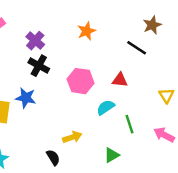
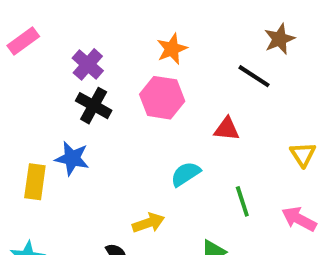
pink hexagon: (81, 81) -> (162, 98), moved
cyan semicircle: (106, 107) -> (186, 174), moved

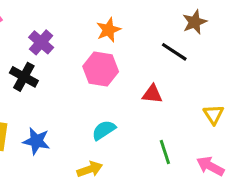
black cross: (94, 106) -> (24, 77), moved
blue star: (72, 158) -> (36, 141), moved
cyan semicircle: (186, 174) -> (104, 130), moved

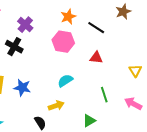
black line: (174, 52) -> (96, 28), moved

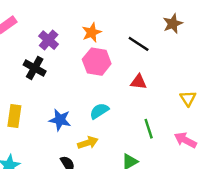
orange star: (68, 17) -> (92, 32), moved
blue star: (22, 88) -> (60, 120), moved

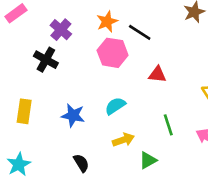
black line: (139, 44) -> (140, 32), moved
yellow arrow: (88, 143) -> (123, 140), moved

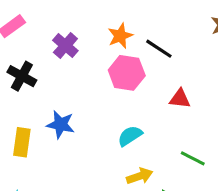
black cross: (46, 60) -> (22, 76), moved
blue star: (73, 115) -> (61, 124), moved
green line: (168, 125) -> (193, 158), turned -45

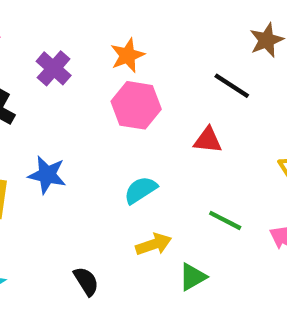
black line: (159, 49) -> (232, 86), moved

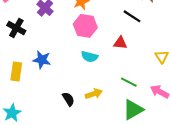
cyan semicircle: (141, 190) -> (90, 57), moved, turned -133
green triangle: (193, 277) -> (133, 110), moved, size x1.5
black semicircle: (86, 281) -> (68, 99), moved

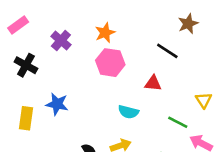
cyan semicircle: (90, 57) -> (128, 112), moved
green line: (129, 82) -> (178, 122), moved

